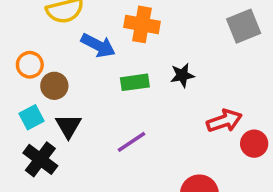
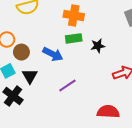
blue arrow: (98, 45) -> (53, 54), moved
green rectangle: (135, 82) -> (74, 38), moved

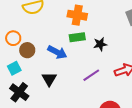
black triangle: (30, 76) -> (49, 79), moved
purple line: (67, 86) -> (91, 75), moved

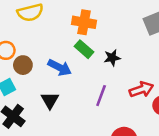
green rectangle: (77, 37) -> (84, 49), turned 49
purple line: (91, 75) -> (101, 96), turned -36

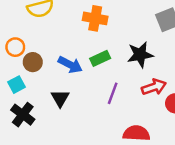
green rectangle: (84, 49) -> (100, 58), moved, turned -66
black star: (112, 58) -> (140, 55), moved, size x1.5

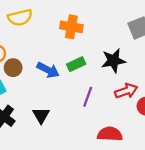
black triangle: (60, 98) -> (41, 115), moved

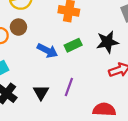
brown circle: (13, 68) -> (18, 27), moved
purple line: (88, 97) -> (69, 87), moved

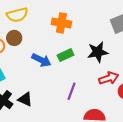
purple line: (69, 87) -> (72, 91), moved
black triangle: (41, 92) -> (25, 99), moved, turned -35

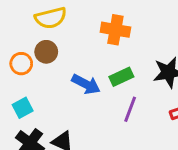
purple line: (72, 91) -> (130, 109), moved

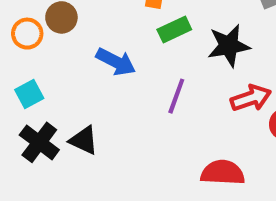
green rectangle: (121, 77) -> (174, 30), moved

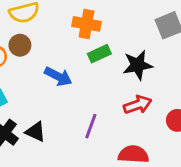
purple line: (176, 96) -> (91, 126), moved
red arrow: (251, 98) -> (138, 105), moved

